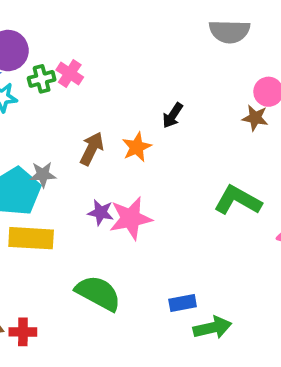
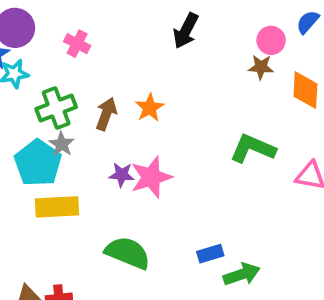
green cross: (42, 79) -> (56, 108), moved, size x1.5
black arrow: (173, 115) -> (186, 31), moved, size x1.4
gray star: (43, 175) -> (62, 144), turned -30

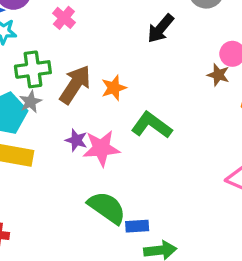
brown arrow: (106, 114) -> (75, 85), size x1.4
green L-shape: (253, 149) -> (152, 125), moved
green semicircle: (128, 253) -> (107, 208), moved

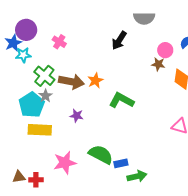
green cross: (33, 69) -> (44, 76), turned -35
brown arrow: (75, 85) -> (71, 82), turned 75
pink star: (101, 148) -> (65, 163), moved

